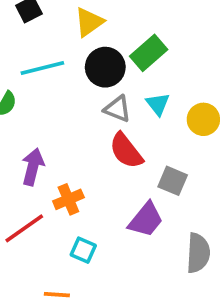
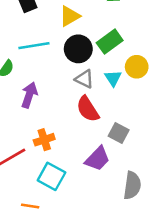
yellow circle: (203, 119) -> (137, 67), moved
purple arrow: (33, 167) -> (29, 95), moved
cyan square: (83, 250) -> (51, 176), size x1.5

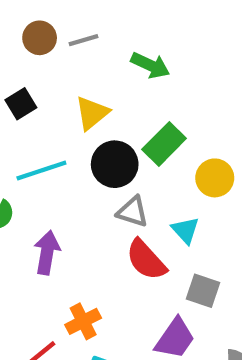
cyan triangle: (113, 78) -> (185, 230), moved

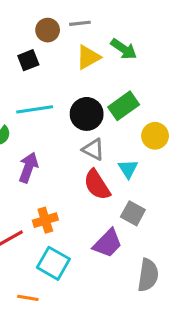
brown circle: (40, 38) -> (48, 30), moved
yellow triangle: (92, 113) -> (88, 57), moved

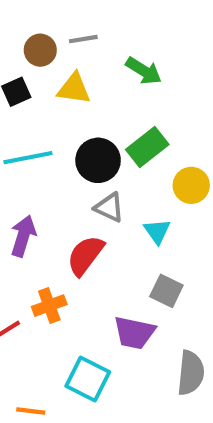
yellow triangle: (88, 57) -> (74, 89), moved, turned 40
red semicircle: (97, 185) -> (85, 255), moved, turned 72
purple trapezoid: (108, 243) -> (134, 333), turned 60
cyan square: (53, 263) -> (88, 379), moved

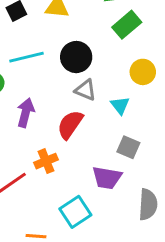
green rectangle: (147, 147) -> (127, 25), moved
cyan square: (88, 379) -> (75, 212), turned 32

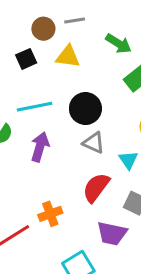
purple arrow: (26, 113) -> (40, 147), moved
red semicircle: (70, 125) -> (96, 188), moved

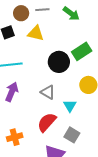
green arrow: (118, 44) -> (71, 14), moved
black circle: (85, 109) -> (59, 62), moved

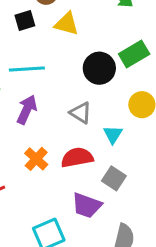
red semicircle: (47, 122) -> (77, 158), turned 35
orange cross: (15, 137) -> (36, 159), moved, turned -35

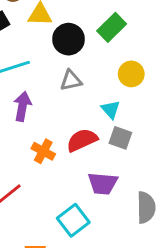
black circle: (99, 68) -> (69, 39), moved
gray triangle: (81, 113) -> (71, 80), moved, turned -30
gray square: (114, 178) -> (120, 138), moved

